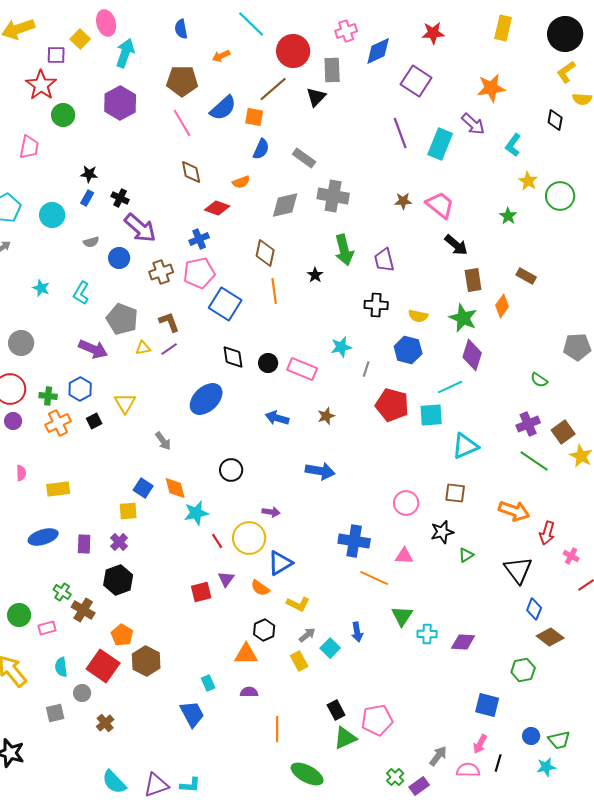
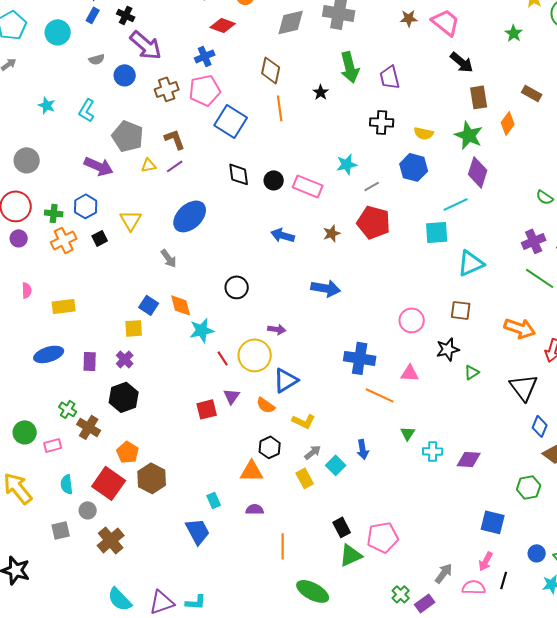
gray line: (366, 369) -> (372, 186), turned 42
blue ellipse: (206, 399) -> (190, 216), moved
red pentagon: (392, 405) -> (374, 222), moved
green triangle: (402, 616) -> (408, 433), size x0.7
brown cross: (105, 723) -> (111, 540), size x1.5

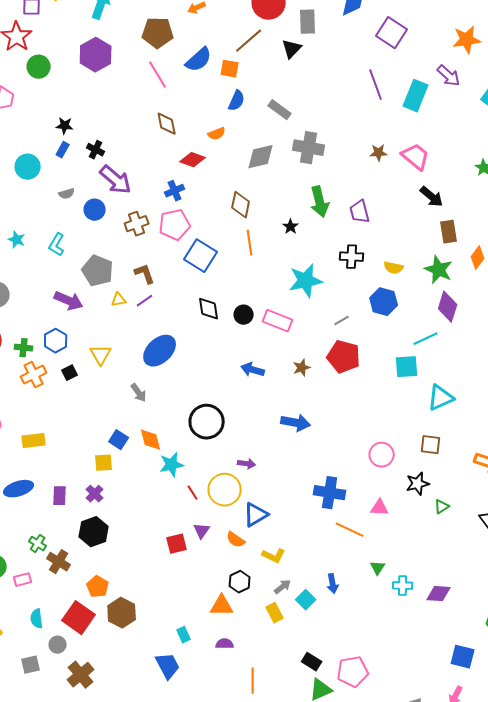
cyan star: (347, 164) -> (306, 281), moved, size x1.6
black circle: (237, 287) -> (207, 422), size x1.5
black rectangle: (342, 527) -> (312, 662), turned -30

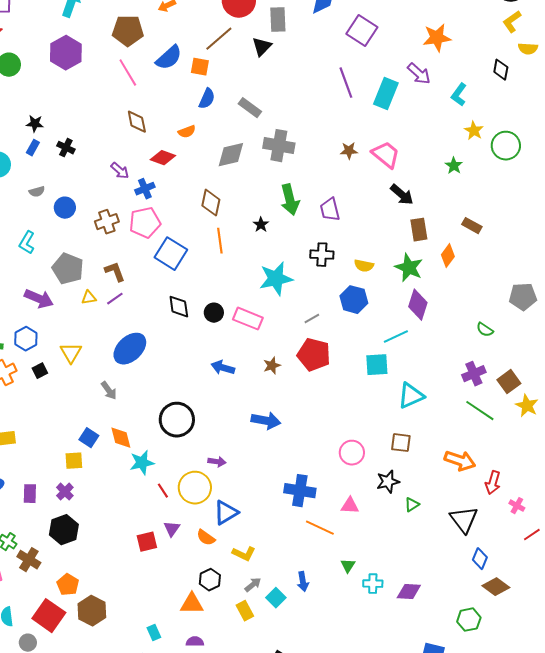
purple arrow: (116, 180) -> (120, 171), moved, size x0.6

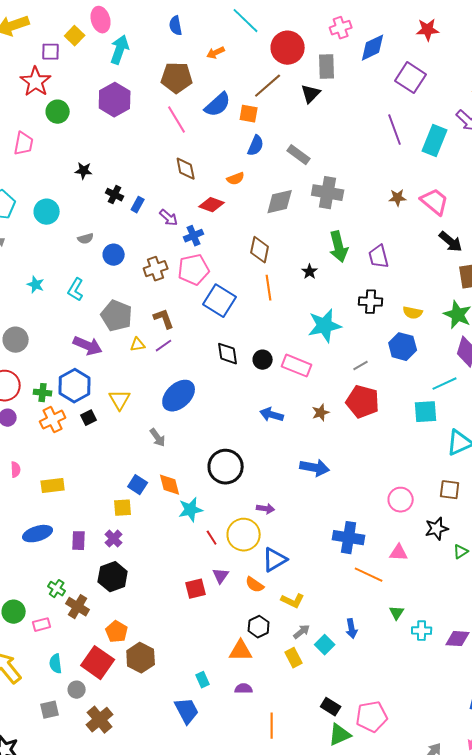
blue rectangle: (33, 148) -> (138, 205), moved
blue hexagon: (26, 339) -> (75, 386), size x1.4

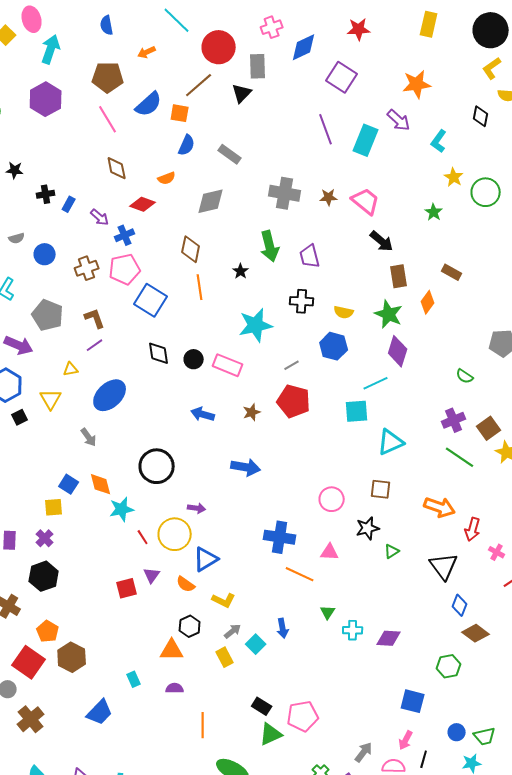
gray cross: (328, 193) -> (285, 193), moved
black cross: (115, 195) -> (46, 194), turned -36
yellow triangle: (138, 345) -> (71, 369), moved
blue trapezoid: (187, 711) -> (100, 712), moved, turned 72

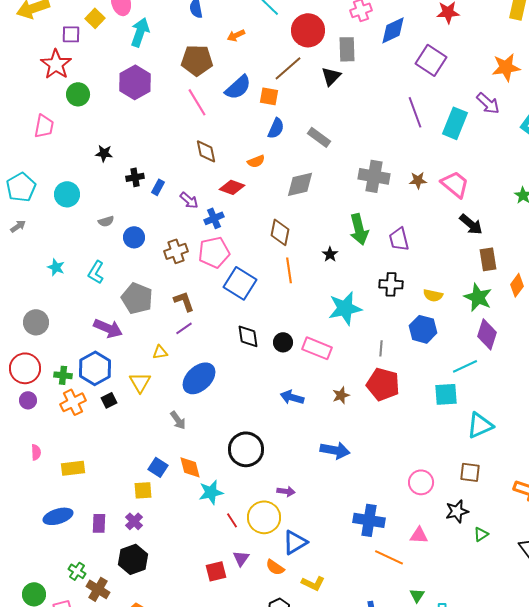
gray line: (292, 365) -> (381, 348), turned -56

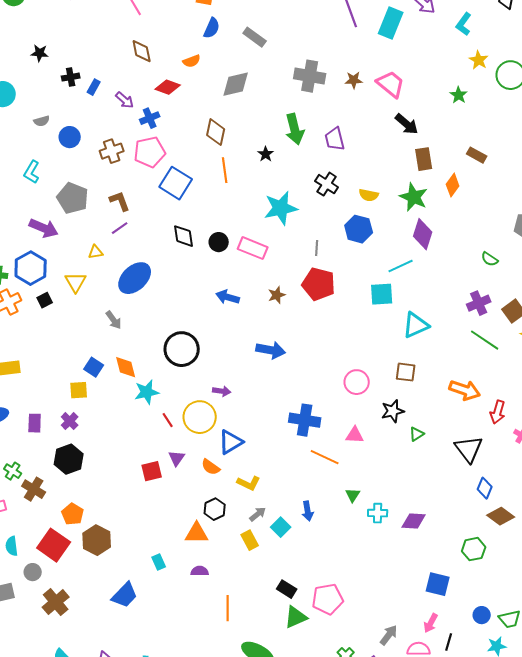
black cross: (391, 284) -> (327, 184), turned 30

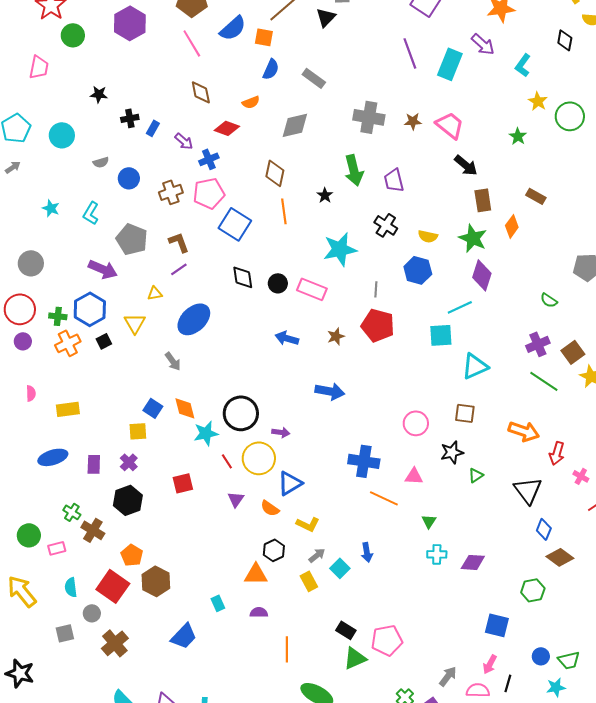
black circle: (182, 349) -> (241, 413), moved
red square: (152, 471) -> (183, 483), moved
green triangle: (353, 495) -> (429, 521), moved

